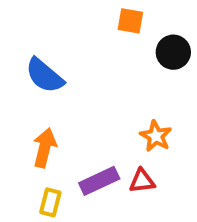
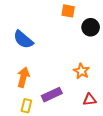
red triangle: (142, 181) -> (90, 100), moved

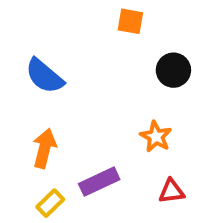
black circle: (91, 27) -> (173, 70), moved
yellow rectangle: (26, 106) -> (50, 203), turned 32

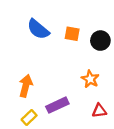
orange square: (130, 21) -> (72, 34), moved
blue semicircle: (44, 76) -> (38, 29), moved

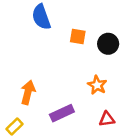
blue semicircle: (38, 29) -> (41, 17), moved, turned 30
yellow rectangle: (29, 118) -> (14, 126), moved

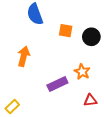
orange arrow: (28, 92) -> (24, 56), moved
purple rectangle: (62, 113) -> (57, 84), moved

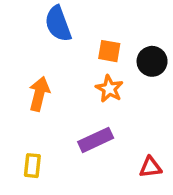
orange star: (82, 72) -> (109, 89), moved
yellow rectangle: (12, 107) -> (32, 166), moved, turned -40

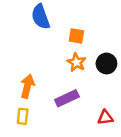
black circle: (152, 61) -> (106, 64), moved
orange arrow: (39, 94) -> (27, 86), moved

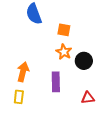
black circle: (106, 64) -> (84, 61), moved
purple rectangle: (67, 98) -> (56, 82), turned -66

